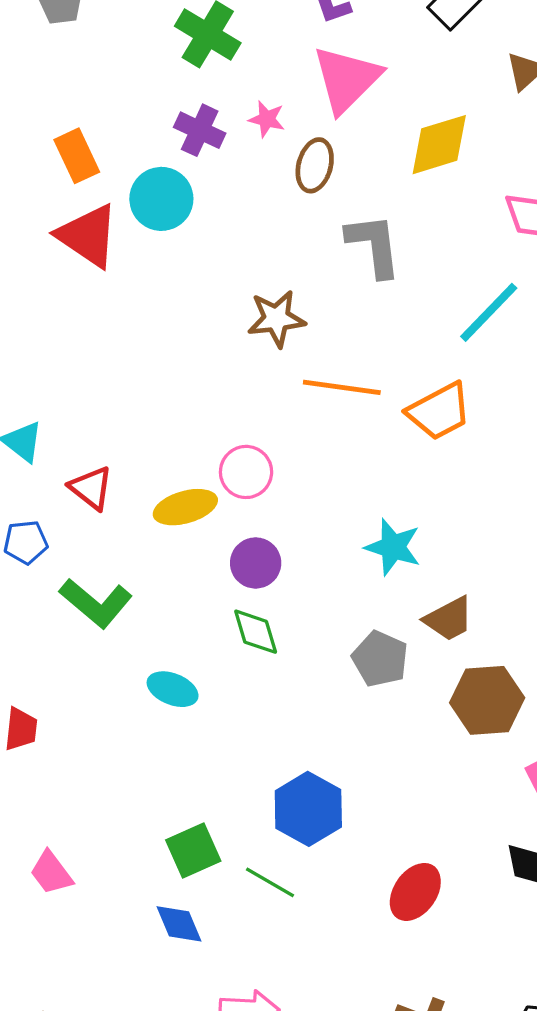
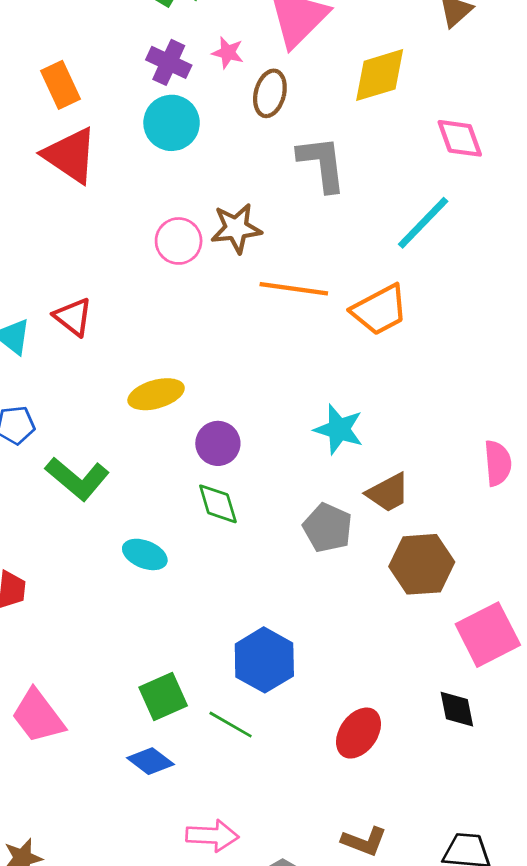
cyan circle: (161, 199) -> (172, 123), moved
pink circle: (246, 472) -> (179, 241), moved
red triangle: (91, 488) -> (73, 317), moved
pink trapezoid: (51, 873) -> (38, 716), size x1.4
blue diamond: (179, 924) -> (150, 761), turned -30

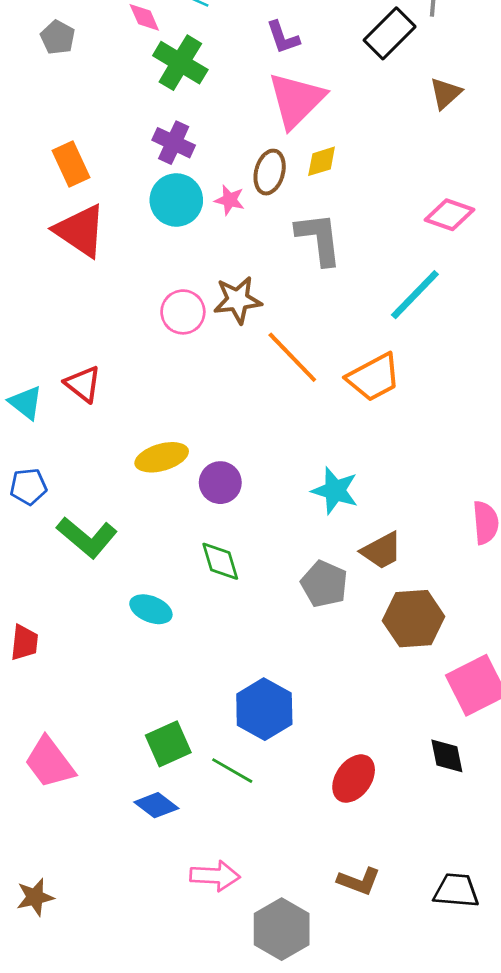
pink star: (228, 53) -> (230, 200), moved
yellow diamond: (380, 75) -> (322, 161), moved, size x0.6
pink diamond: (460, 138) -> (450, 215), turned -51
orange line: (294, 289) -> (292, 357), turned 38
purple circle: (218, 443) -> (220, 483), moved

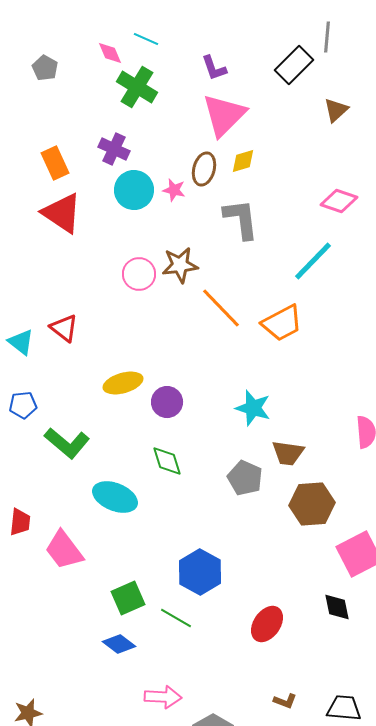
purple cross: (174, 143) -> (114, 149), moved
brown trapezoid: (382, 551) -> (288, 453), turned 36
cyan ellipse: (151, 609) -> (115, 497), size x1.4
pink trapezoid: (50, 763) -> (64, 550), moved
brown L-shape: (359, 881) -> (285, 701), moved, size x0.7

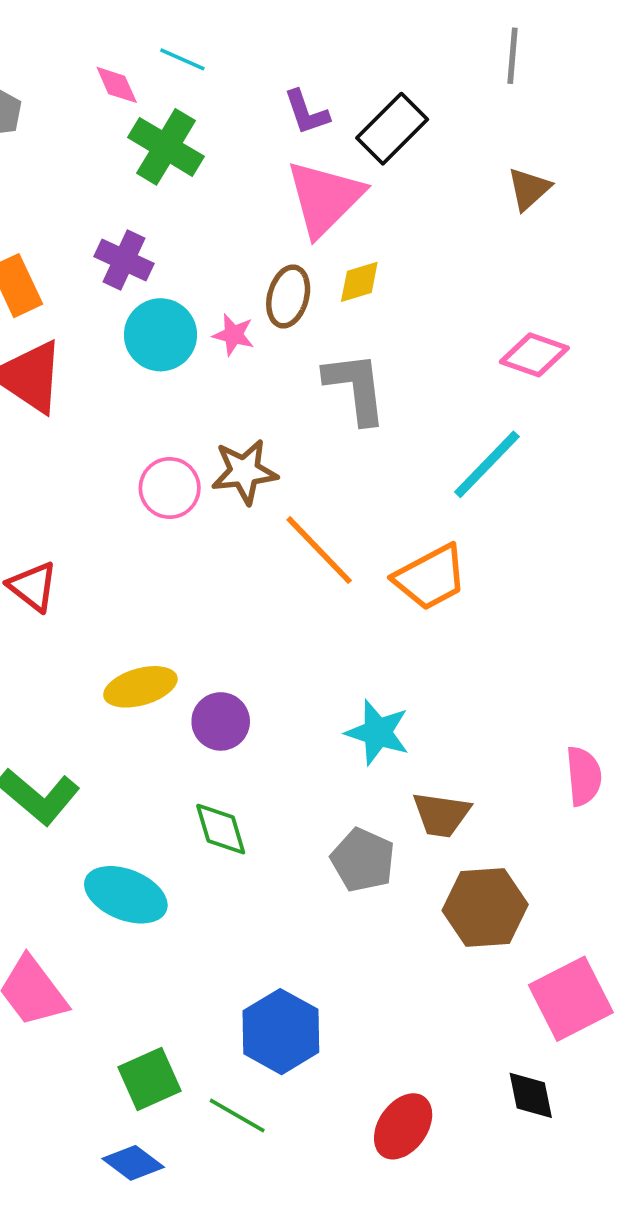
black rectangle: (294, 65) -> (392, 129), moved

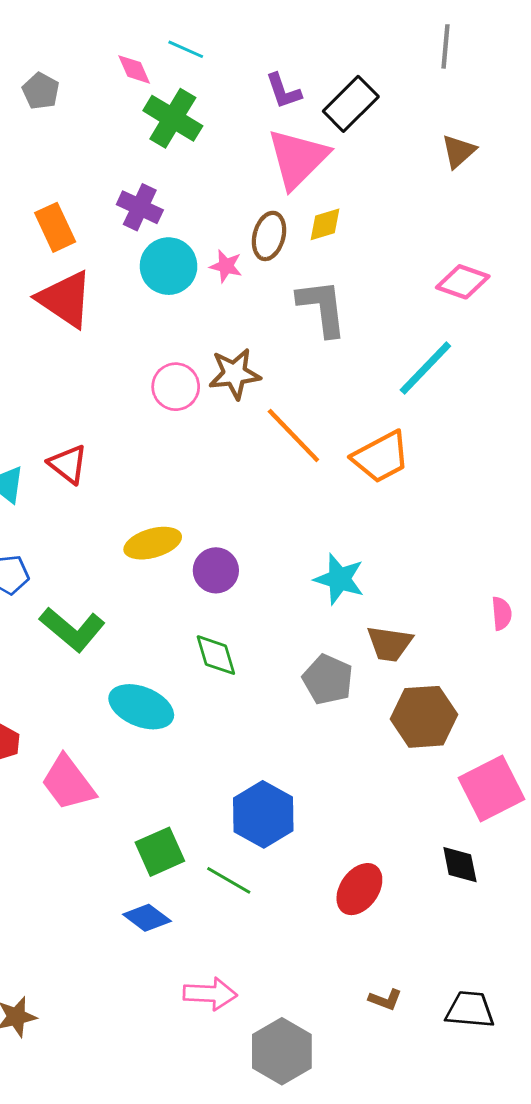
pink semicircle: (584, 776) -> (502, 613), size x0.7

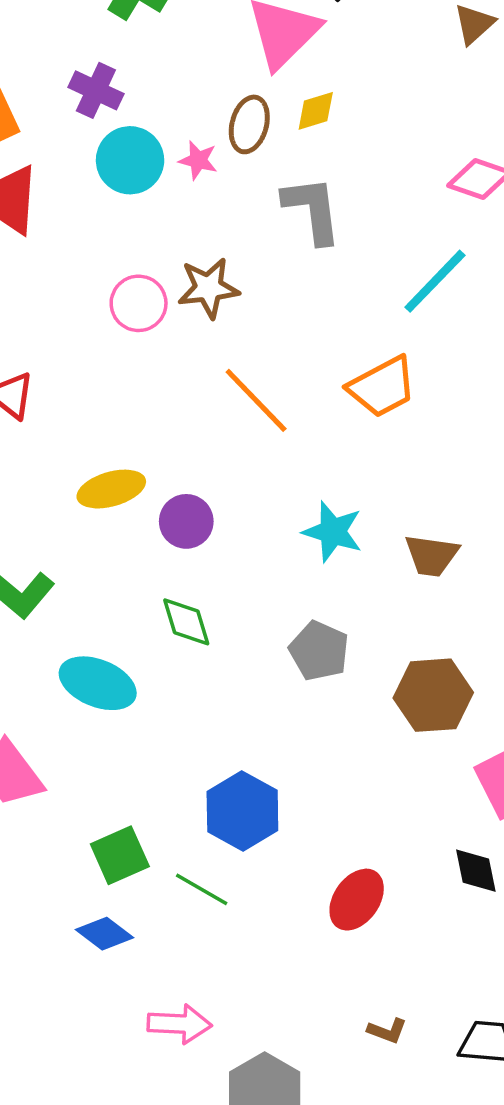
orange line: (293, 435) -> (256, 400), moved
brown trapezoid: (390, 644) -> (432, 555), moved

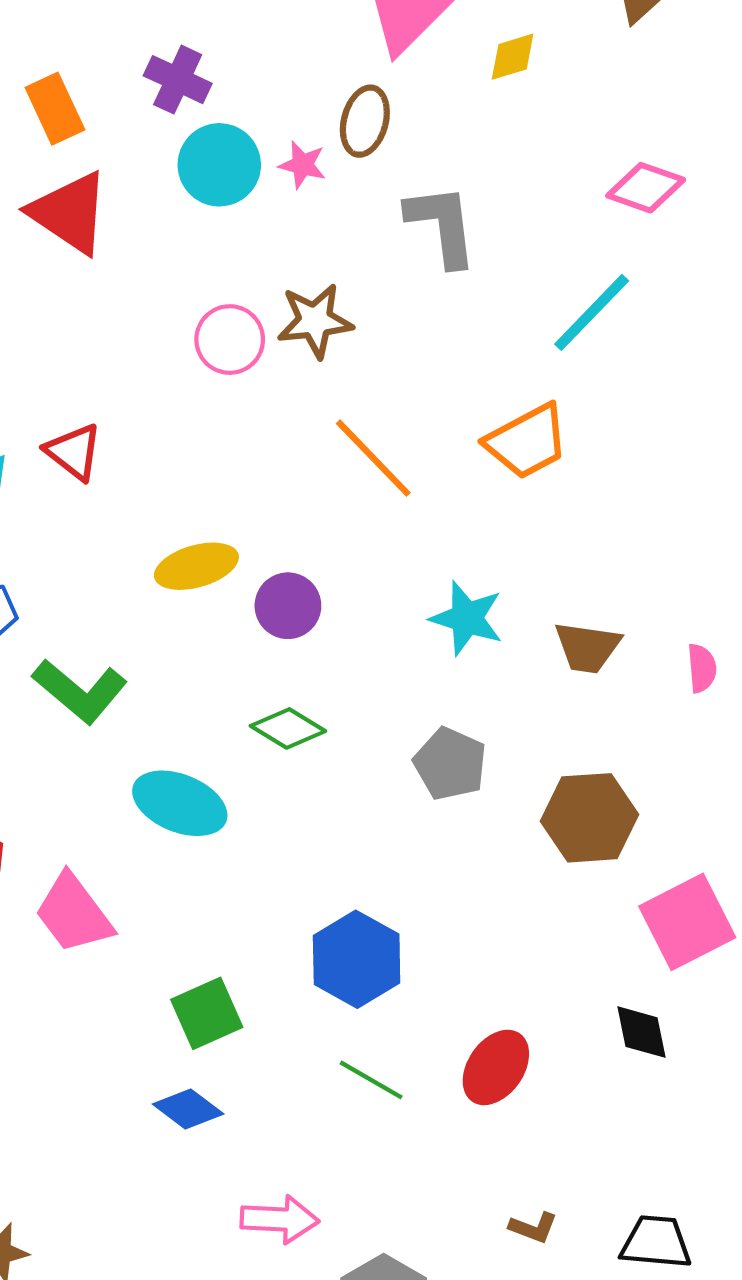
yellow diamond: (316, 111) -> (513, 57), moved
green diamond: (186, 622) -> (288, 728), turned -42
green line: (202, 889) -> (371, 1080), moved

